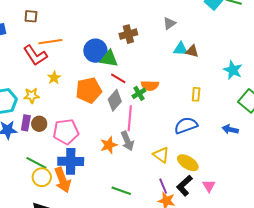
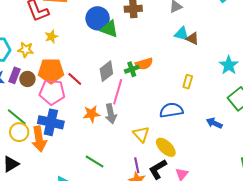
red line: (118, 78) -> (75, 79), moved
orange semicircle: (150, 85) -> (144, 64), turned -30
orange pentagon: (89, 90) -> (51, 71), moved

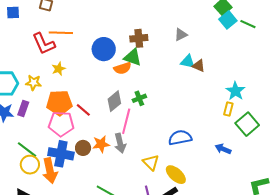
green triangle: (109, 29) -> (133, 57), moved
orange semicircle: (144, 64) -> (123, 68), moved
brown circle: (27, 79) -> (83, 148), moved
yellow rectangle: (188, 82) -> (228, 109), moved

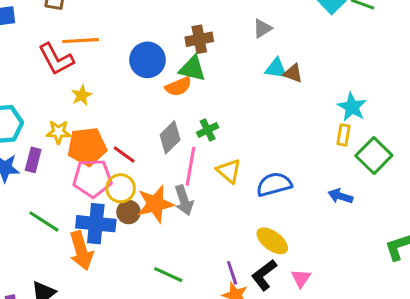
yellow star: (33, 83) -> (59, 132), moved
orange star: (101, 144) -> (155, 204), size x1.4
yellow triangle: (151, 162) -> (229, 171), moved
yellow circle: (30, 165) -> (121, 188), moved

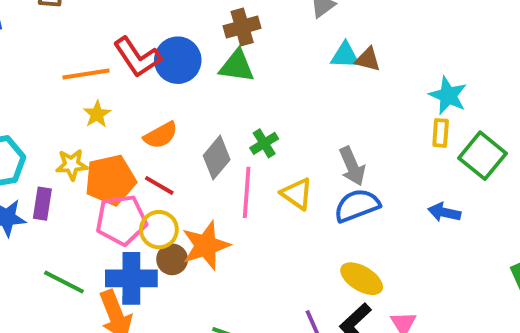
orange line: (81, 41) -> (86, 74), moved
red L-shape: (56, 59) -> (137, 57), moved
orange semicircle: (178, 86) -> (161, 135), moved
gray arrow: (184, 200) -> (352, 166), moved

